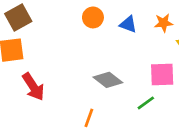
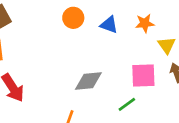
gray diamond: (108, 80) -> (88, 81), turned -44

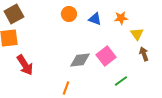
pink square: (143, 76) -> (106, 56), moved, turned -36
green line: (127, 104) -> (121, 81), moved

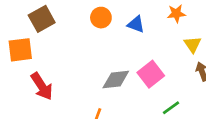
brown square: (14, 14) -> (42, 19), moved
orange star: (121, 18) -> (176, 14), moved

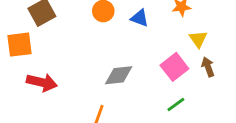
pink square: (151, 74) -> (174, 67), moved
red arrow: (42, 86) -> (42, 82), turned -44

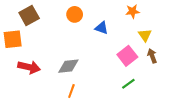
blue triangle: (140, 18) -> (101, 28), moved
gray diamond: (119, 75) -> (68, 66), moved

